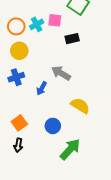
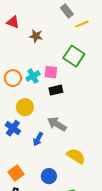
black rectangle: (72, 39) -> (56, 90), moved
yellow circle: (19, 51) -> (25, 107), moved
blue cross: (16, 77) -> (13, 128), turned -35

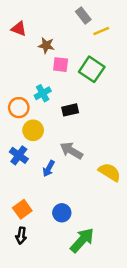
pink square: (51, 72) -> (61, 65), moved
orange circle: (13, 78) -> (19, 108), moved
yellow semicircle: (76, 156) -> (110, 172), moved

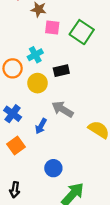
yellow circle: (33, 130) -> (37, 83), moved
orange square: (22, 209) -> (16, 145), moved

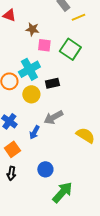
cyan cross: (35, 55) -> (29, 69), size x1.5
gray arrow: (62, 109) -> (53, 117), turned -60
black arrow: (15, 190) -> (11, 173), moved

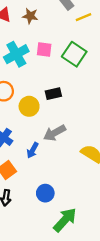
brown star: (32, 29) -> (30, 16), moved
cyan cross: (29, 69) -> (16, 54), moved

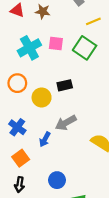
yellow line: (83, 17) -> (93, 21), moved

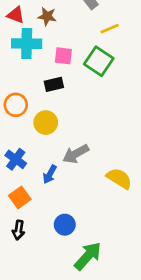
cyan cross: (29, 48) -> (27, 44), moved, turned 30
black rectangle: (65, 85) -> (54, 84), moved

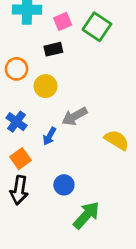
pink square: (63, 56) -> (63, 21), turned -30
black arrow: (18, 230) -> (19, 190), size x1.5

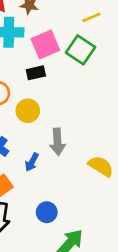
pink square: (63, 21) -> (45, 44), size x1.5
gray arrow: (75, 116) -> (58, 142), turned -65

